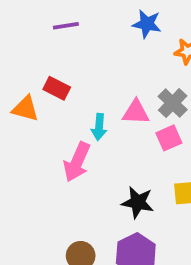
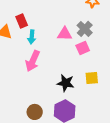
red rectangle: (57, 88) -> (22, 21), turned 40
cyan arrow: (99, 127) -> (32, 37), moved

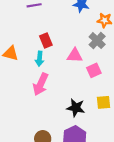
red rectangle: (22, 21) -> (46, 41), moved
gray cross: (85, 29) -> (97, 41), moved

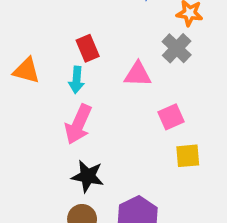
pink square: (94, 70) -> (171, 117), moved
black star: (76, 108) -> (88, 176), moved

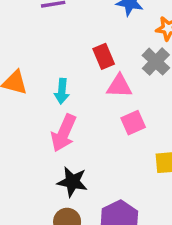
red rectangle: (88, 48) -> (104, 56), moved
pink square: (171, 117) -> (133, 123), moved

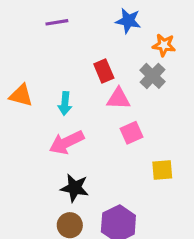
pink arrow: (64, 133) -> (67, 142), turned 40

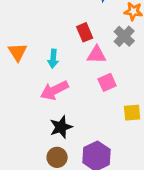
orange triangle: (21, 95) -> (18, 52), turned 42
black star: (75, 188) -> (61, 127), turned -30

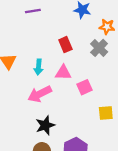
pink triangle: (97, 55) -> (63, 73), moved

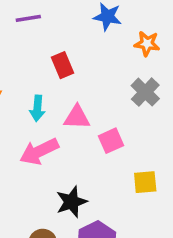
red rectangle: (65, 45) -> (63, 65), moved
gray cross: (99, 48) -> (145, 92), moved
black star: (45, 125) -> (72, 202), moved

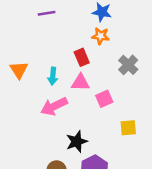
orange star: (147, 44) -> (101, 36), moved
red rectangle: (63, 65) -> (82, 57), moved

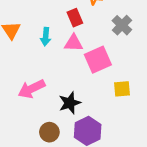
pink square: (104, 99) -> (98, 60), size x1.5
pink arrow: (54, 106) -> (32, 89), moved

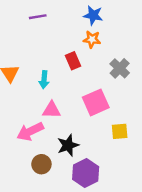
pink triangle: (74, 43) -> (52, 110), moved
brown circle: (49, 132) -> (41, 164), moved

